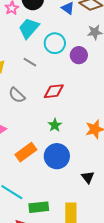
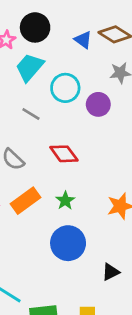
red diamond: (54, 91) -> (64, 154), turned 60
orange rectangle: (26, 152) -> (25, 201), moved
black triangle: (88, 177) -> (111, 272), turned 40

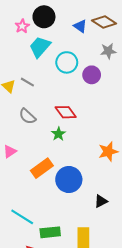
gray line: (31, 114) -> (27, 82), moved
orange rectangle: (25, 201) -> (42, 168), moved
green star: (65, 201) -> (58, 134), moved

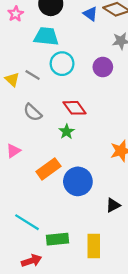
pink star: (22, 26) -> (16, 14), moved
cyan trapezoid: (40, 47) -> (46, 36), turned 55
cyan circle: (67, 62) -> (62, 64), moved

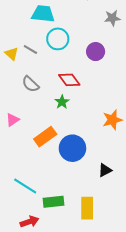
purple circle: (103, 67) -> (96, 52), moved

